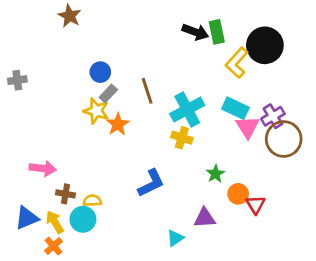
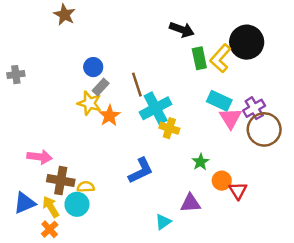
green rectangle: (217, 32) -> (199, 58), moved
cyan cross: (187, 110) -> (156, 108), moved
brown cross: (65, 194) -> (61, 181), size x1.5

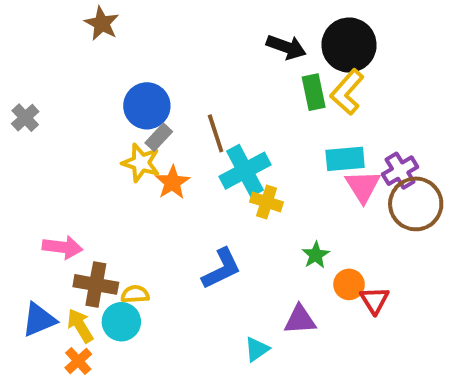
black circle: (247, 42) -> (349, 45), moved
blue circle: (93, 67) -> (147, 106), size x1.5
gray cross: (16, 75) -> (25, 118), turned -35
cyan rectangle: (219, 101) -> (345, 159), turned -30

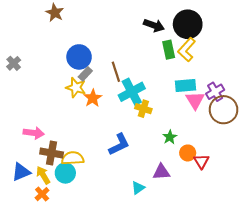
yellow semicircle: (135, 294) -> (73, 158), size x1.5

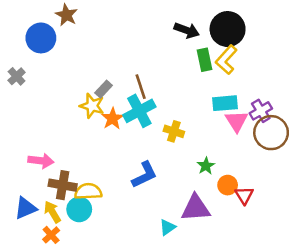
blue circle: (79, 57) -> (41, 38), moved
cyan cross: (132, 92) -> (139, 111), moved
purple triangle: (161, 172) -> (196, 208), size x1.4

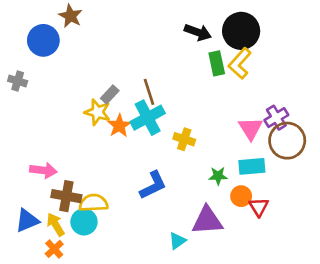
gray cross: (17, 76) -> (18, 81), turned -30
cyan rectangle: (225, 103) -> (252, 166), moved
green star: (206, 166) -> (218, 176), turned 30

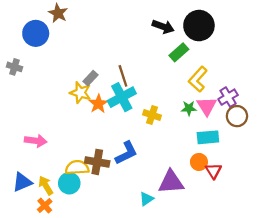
green rectangle: (217, 63) -> (179, 52), turned 60
yellow L-shape: (240, 63) -> (198, 79), moved
brown circle: (287, 141) -> (237, 116), size x0.7
green star: (218, 176) -> (189, 108), moved
brown cross: (66, 196) -> (97, 162), moved

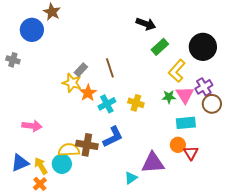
black circle: (199, 26) -> (203, 47), moved
cyan cross: (122, 97) -> (107, 104), moved, size x0.7

